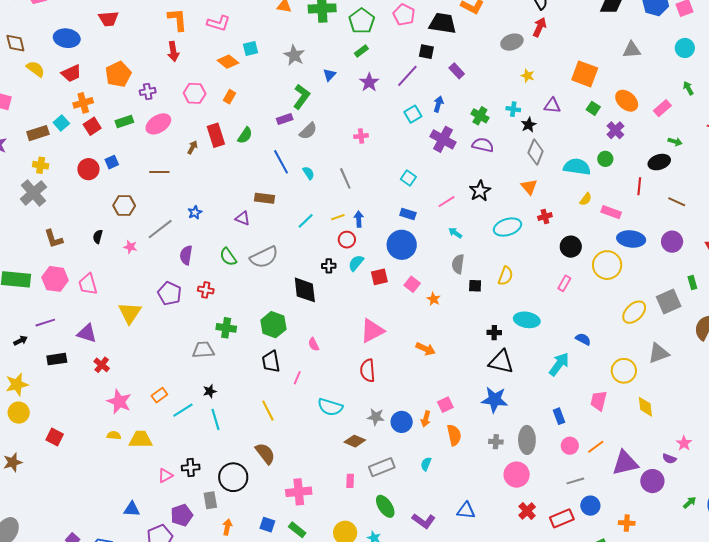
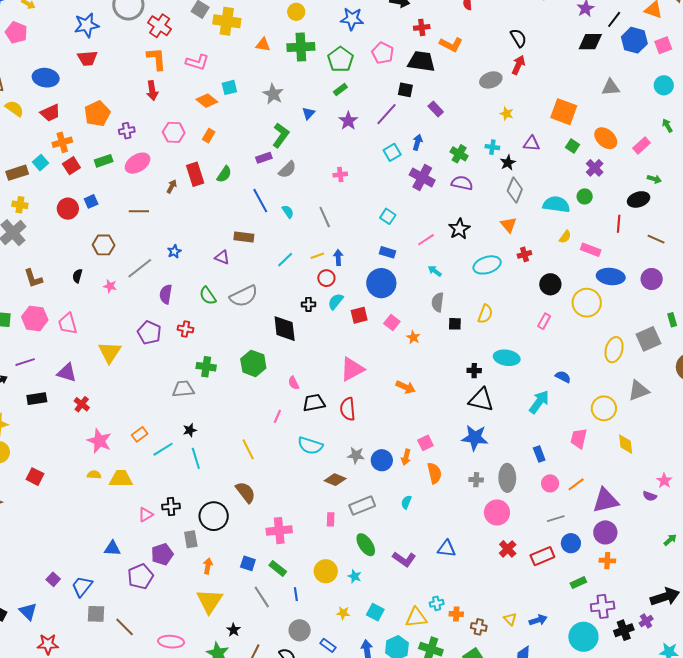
yellow ellipse: (634, 312) -> (614, 350), turned -30
black trapezoid: (271, 362) -> (314, 403), moved, turned 90
purple circle: (652, 481) -> (605, 532), moved

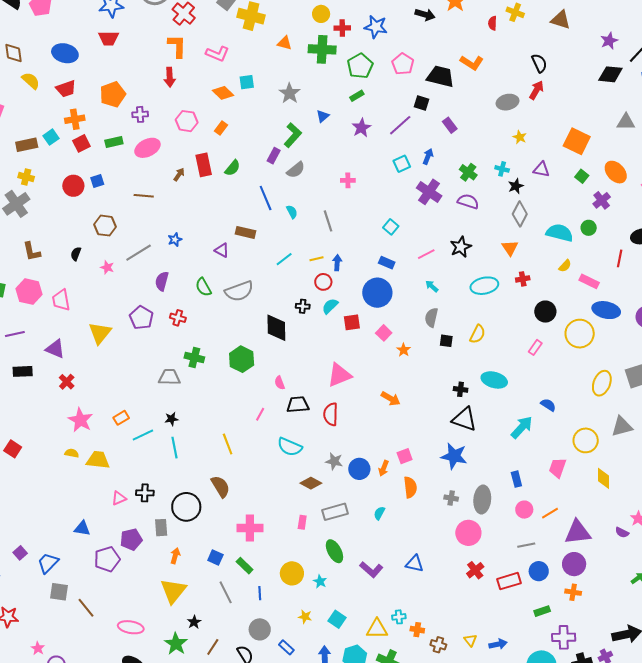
red cross: (422, 27) -> (342, 28), moved
purple rectangle: (264, 158) -> (274, 156), turned -49

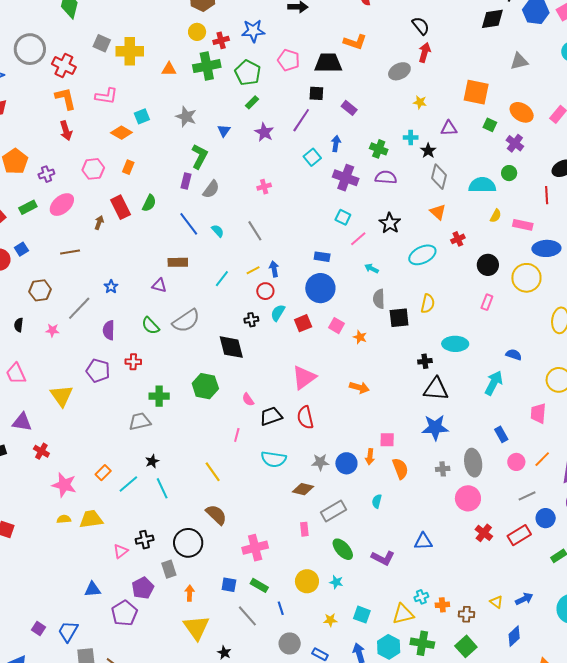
cyan square: (391, 227) -> (343, 217), moved
black square: (446, 341) -> (399, 318), size x1.5
pink square: (405, 456) -> (387, 440), turned 35

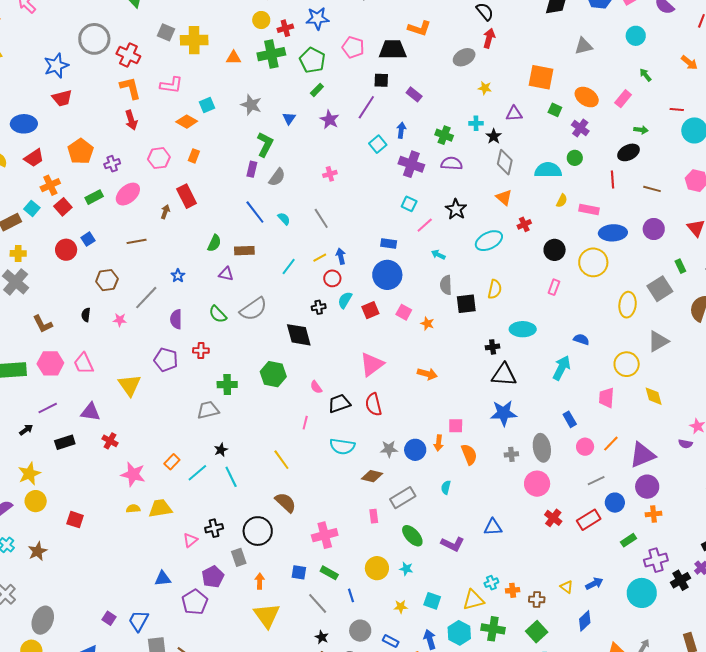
green semicircle: (149, 203) -> (214, 243), moved
black star: (224, 653) -> (322, 637), moved

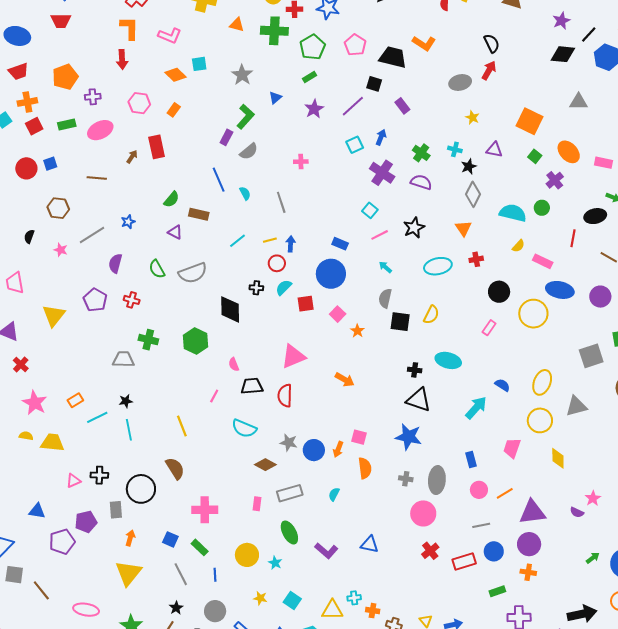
pink rectangle: (623, 99) -> (604, 163), turned 48
yellow ellipse: (628, 305) -> (542, 382), moved

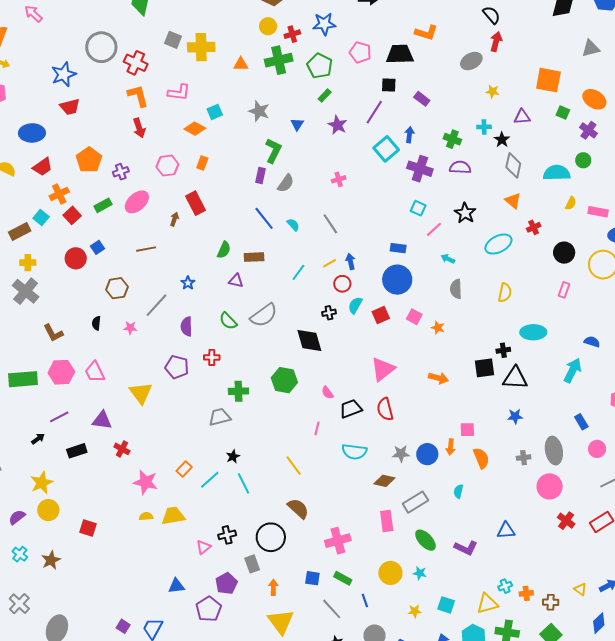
cyan square: (355, 145) -> (386, 149), size x1.4
black square: (400, 322) -> (485, 368), moved
blue star: (409, 437) -> (515, 416), size x0.6
pink rectangle: (257, 504) -> (387, 521), size x1.5

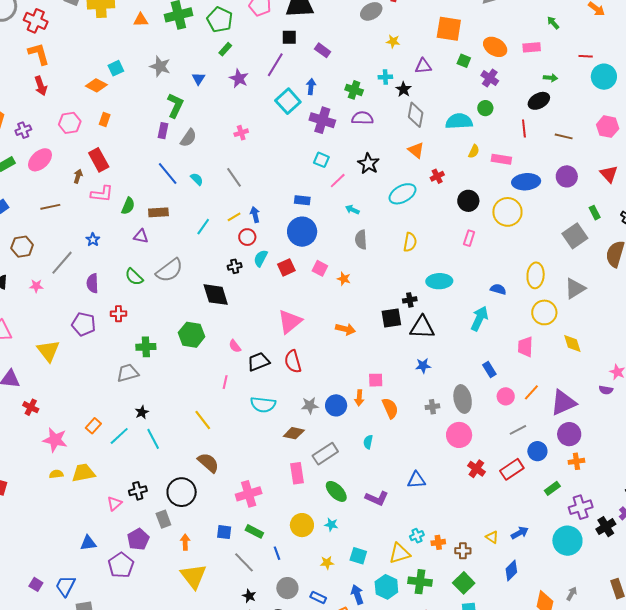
pink L-shape: (179, 92) -> (102, 194), moved

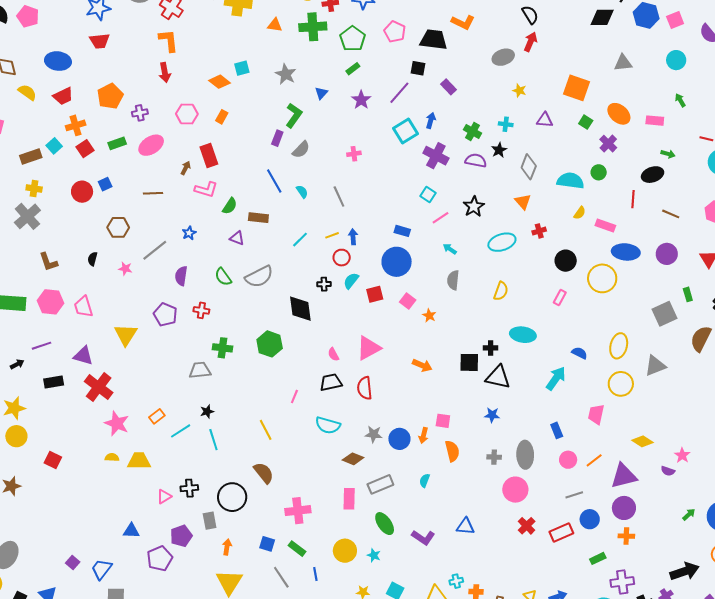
black star: (404, 89) -> (499, 150), moved
yellow diamond: (572, 344) -> (642, 441), moved, turned -50
pink semicircle: (235, 346) -> (333, 354), moved
red cross: (31, 407) -> (99, 387), size x1.8

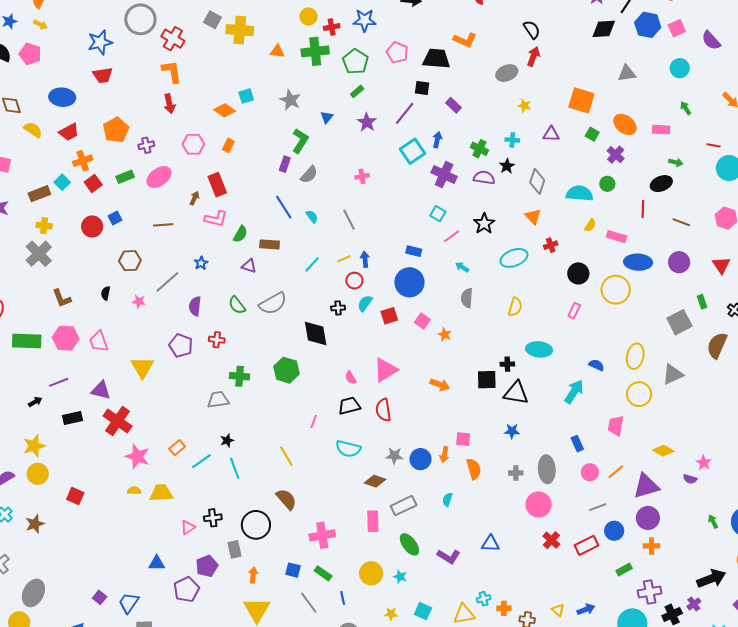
green arrow: (689, 514) -> (713, 521), turned -72

